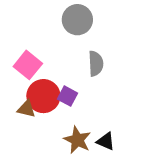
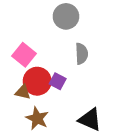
brown star: (77, 140) -> (37, 118), moved
black triangle: (106, 141) -> (90, 120), size x1.5

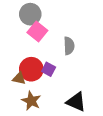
gray circle: (66, 16) -> (30, 14), moved
pink square: (24, 55) -> (37, 32), moved

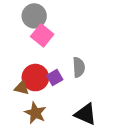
gray semicircle: (69, 46) -> (79, 67), moved
purple square: (49, 69) -> (55, 78), turned 32

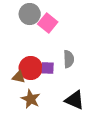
pink square: (42, 35) -> (48, 23), moved
purple square: (55, 78) -> (48, 68), turned 32

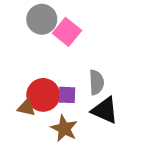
brown star: (31, 99) -> (64, 129), moved
black triangle: (75, 100) -> (105, 110), moved

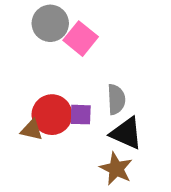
brown star: (64, 129) -> (116, 169), moved

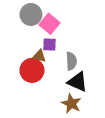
purple square: (81, 115) -> (50, 45), moved
brown triangle: (32, 130) -> (39, 56), moved

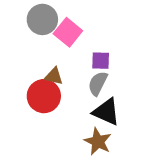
purple square: (50, 45) -> (101, 61), moved
gray semicircle: (71, 61) -> (98, 83), turned -150

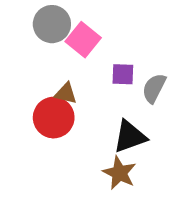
gray semicircle: (98, 83) -> (154, 88), moved
black triangle: (106, 112) -> (130, 137), turned -44

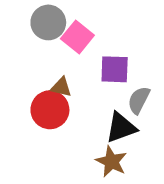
purple square: (123, 74) -> (115, 69), size x1.4
gray semicircle: (154, 88) -> (139, 100), moved

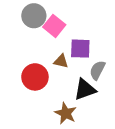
brown triangle: (61, 87) -> (61, 61), moved
brown star: (111, 162) -> (66, 113), moved

